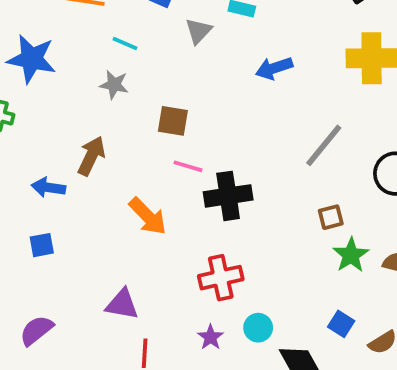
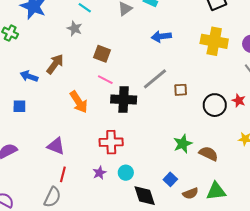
gray line: (324, 145) -> (155, 79), moved
brown square: (331, 217) -> (181, 90), moved

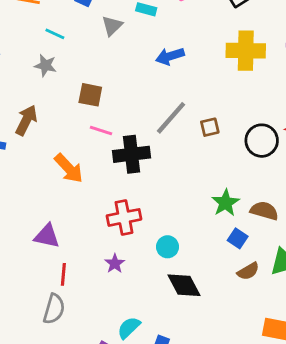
cyan circle: (126, 173) -> (168, 247), moved
blue square: (170, 179) -> (238, 238), moved

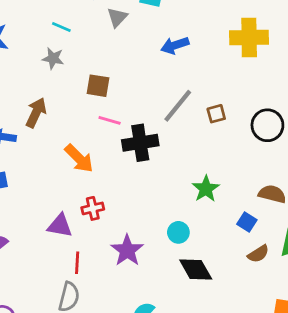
green star: (225, 203) -> (206, 189), moved
red cross: (124, 217) -> (93, 208), moved, size x0.7
purple star: (115, 263) -> (127, 250), size x1.6

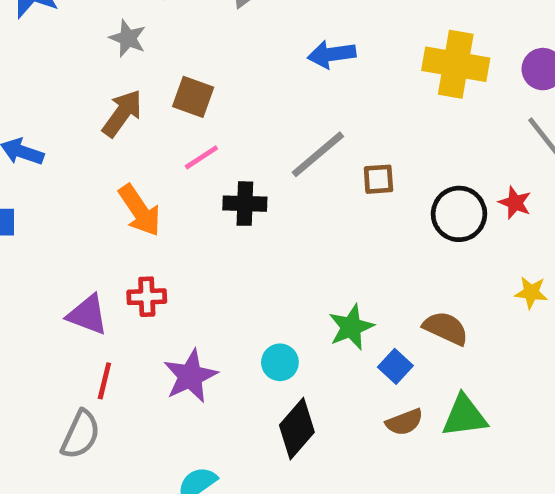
brown arrow: (36, 113) -> (122, 113), moved
pink line: (110, 120) -> (201, 157), turned -60
black cross: (140, 143) -> (245, 204), size x0.7
green star: (206, 189) -> (351, 327), moved
black diamond: (196, 270) -> (297, 429), turned 60

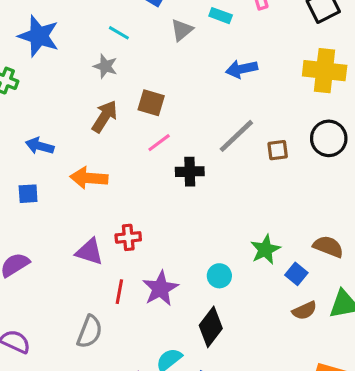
orange arrow: (140, 210) -> (89, 178), moved, turned 132
black circle: (459, 214) -> (329, 138), moved
red line: (104, 381) -> (119, 292), moved
black diamond: (297, 429) -> (211, 327), moved

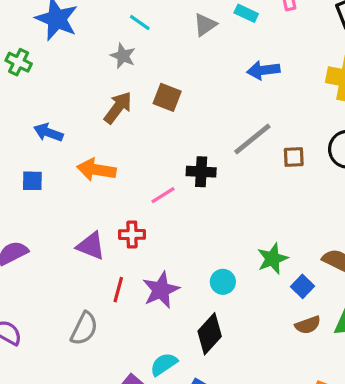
pink line: (159, 143) -> (163, 195), moved

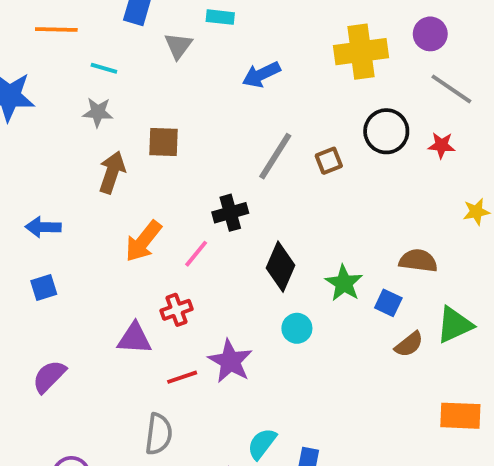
orange arrow: (96, 170) -> (143, 241), moved, turned -42
red line: (118, 290) -> (182, 377), turned 75
black diamond: (210, 334) -> (280, 267), moved

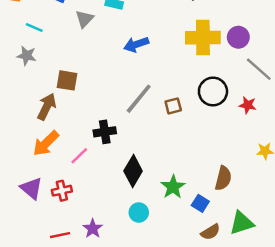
purple circle: (430, 34) -> (238, 37), moved
brown arrow: (112, 172) -> (47, 107), moved
brown semicircle: (418, 261) -> (223, 178), turned 90
purple triangle: (135, 338) -> (31, 188), moved, turned 30
purple star: (230, 361) -> (93, 228), size x0.7

